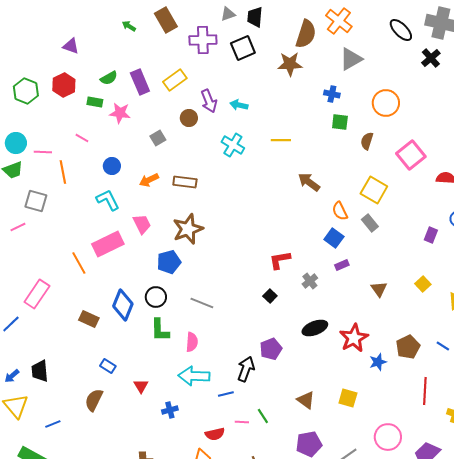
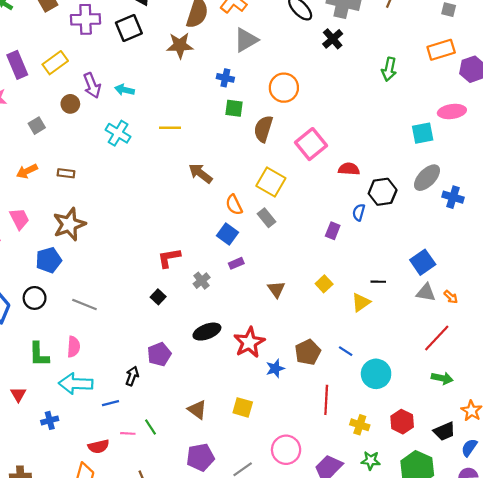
brown semicircle: (367, 141) -> (263, 129), size x1.4
brown rectangle: (185, 182) -> (66, 173), size x0.7
green L-shape: (160, 330) -> (39, 354), moved
black arrow: (246, 369) -> (132, 376), size x0.7

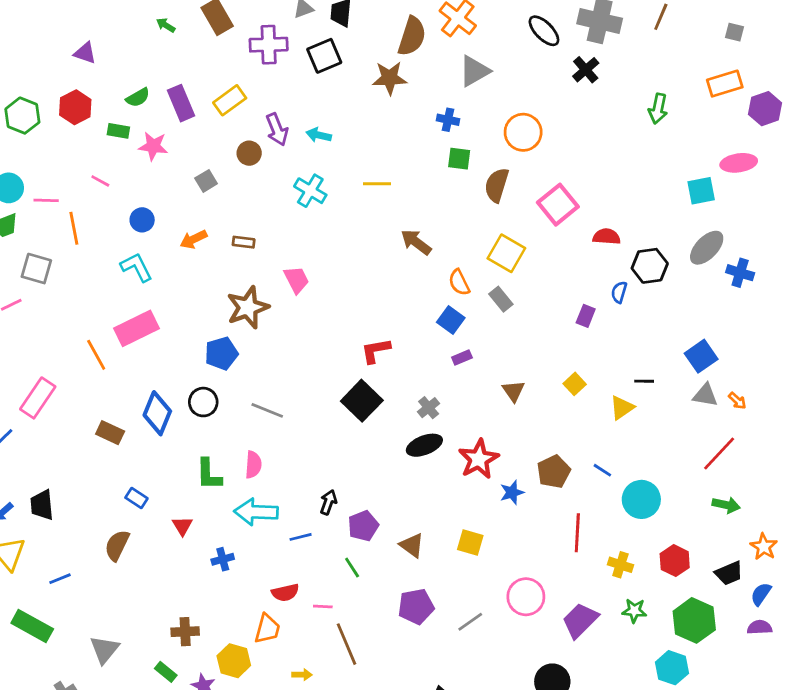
pink trapezoid: (19, 219) -> (296, 280), moved
gray cross: (202, 281) -> (429, 408), moved
black square: (158, 297) -> (362, 401), size x2.0
purple pentagon: (159, 354) -> (363, 526), moved
pink line: (128, 433) -> (323, 606), moved

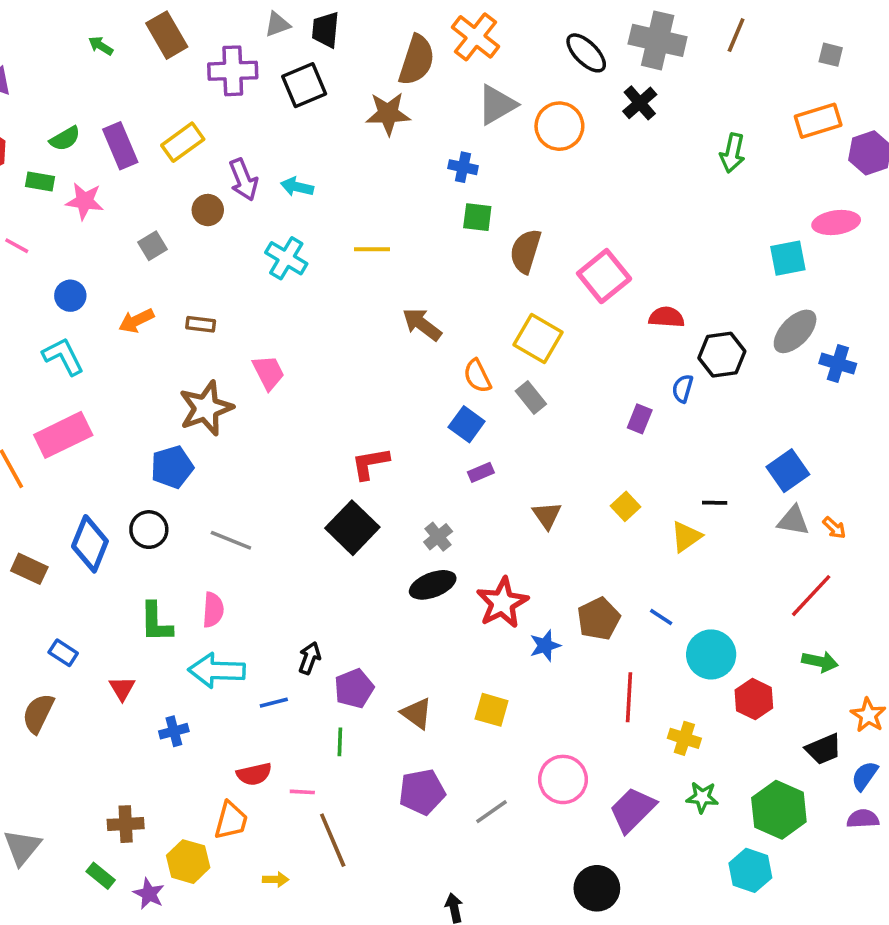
orange circle: (523, 132) -> (559, 126), moved
red hexagon: (675, 561) -> (754, 699), moved
green line: (352, 568) -> (340, 742), turned 35

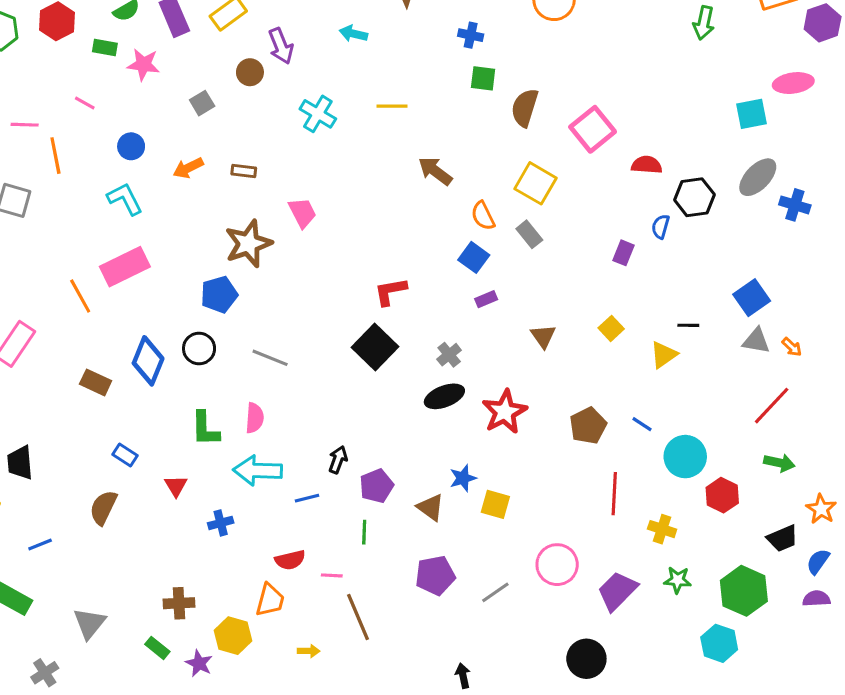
cyan arrow: (297, 187) -> (353, 34), moved
blue star: (545, 646) -> (463, 478), moved

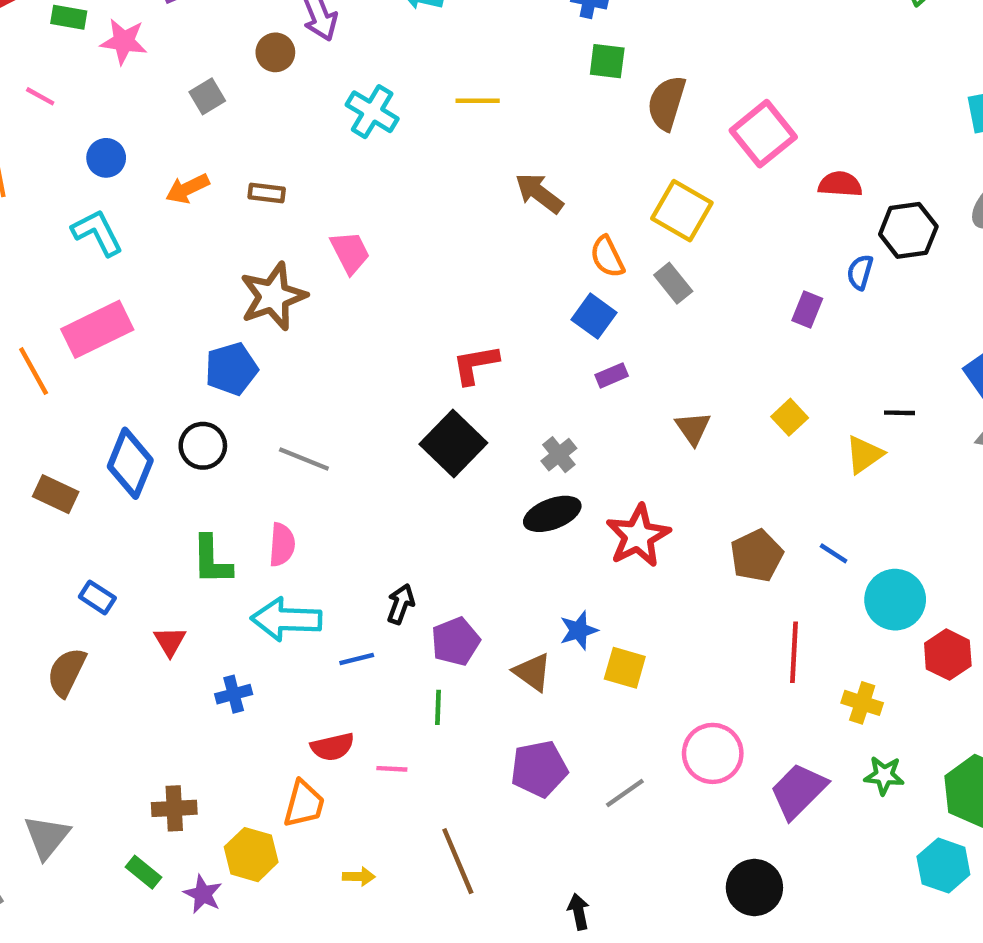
brown line: (358, 617) -> (458, 861), moved

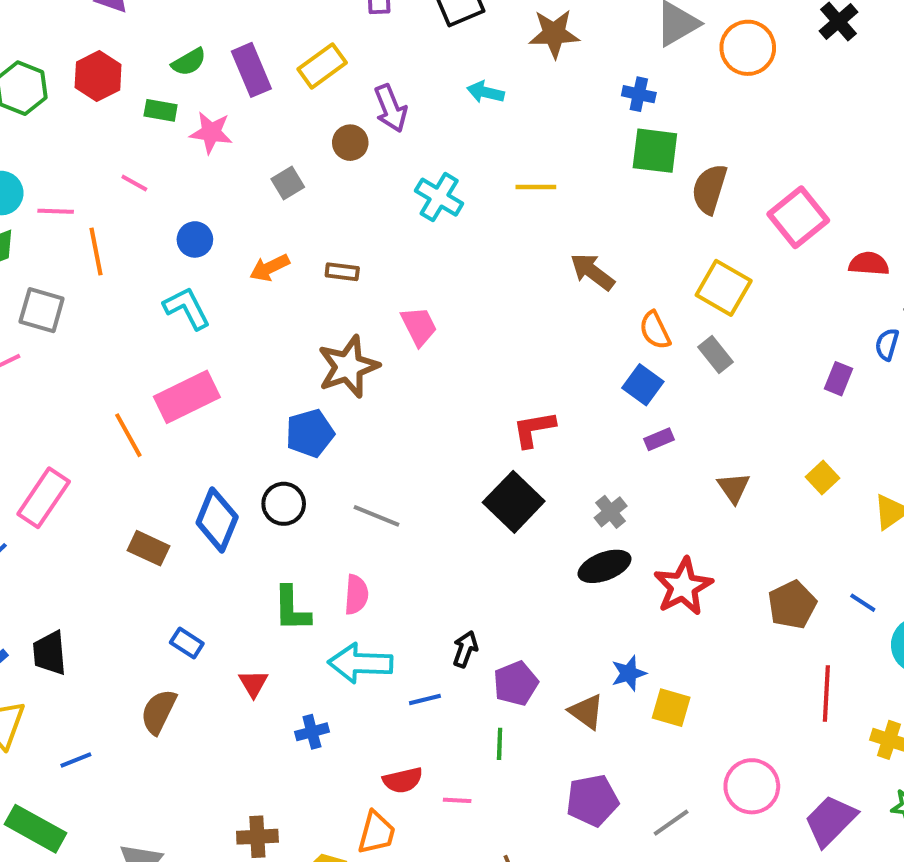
green square: (607, 61) -> (655, 151), size x1.4

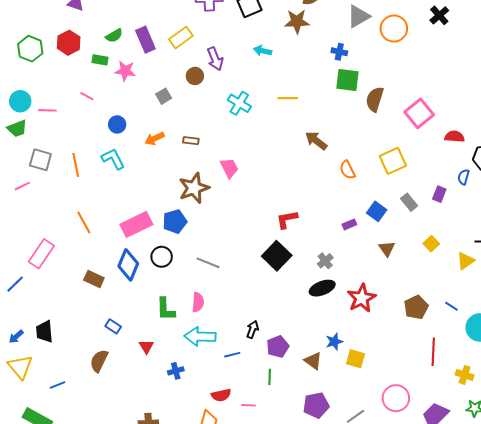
orange line: (96, 252) -> (76, 165), moved
yellow square: (724, 288) -> (393, 161), moved, turned 36
gray rectangle: (715, 354) -> (409, 202), moved
blue square: (643, 385) -> (377, 211), moved
pink rectangle: (187, 397) -> (136, 224), moved

